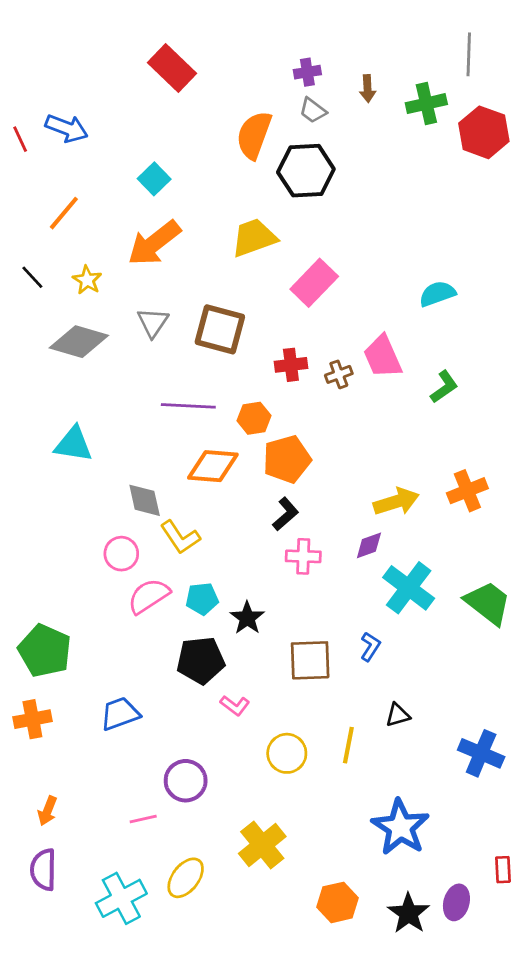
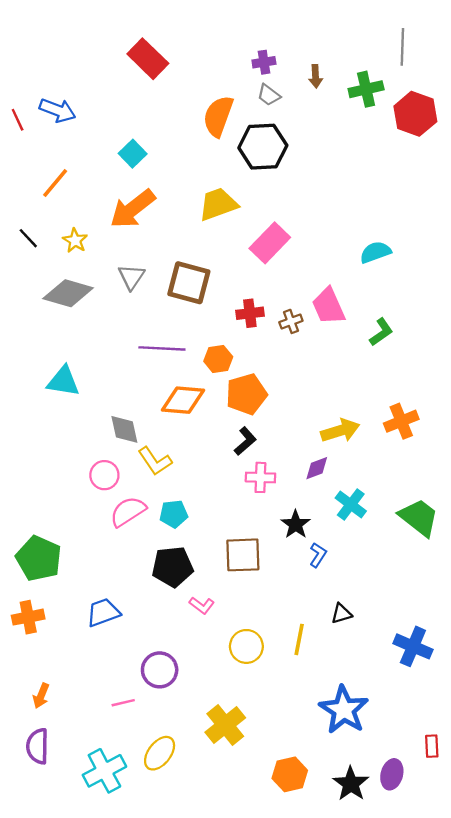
cyan cross: (409, 588) -> (351, 504), size x0.7
black star: (247, 618) -> (296, 524), moved
brown square: (310, 660) -> (243, 555), moved

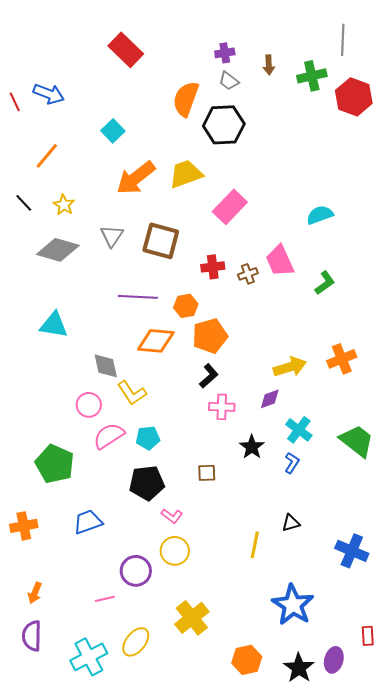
orange arrow: (133, 209) -> (136, 178), moved
brown square: (243, 555) -> (207, 473), size x0.6
blue L-shape: (318, 555) -> (292, 463), moved
green pentagon: (39, 558) -> (55, 464), moved
yellow circle: (246, 646) -> (175, 551), moved

